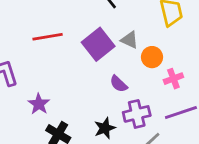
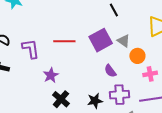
red line: (48, 37) -> (64, 41), moved

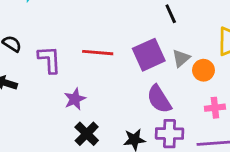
gray triangle: (124, 41) -> (181, 58), turned 40
orange circle: (137, 56) -> (203, 70), moved
purple semicircle: (110, 71) -> (159, 99), size x1.5

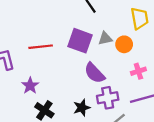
purple square: (149, 55) -> (80, 41), turned -35
gray triangle: (181, 58) -> (105, 38), turned 40

